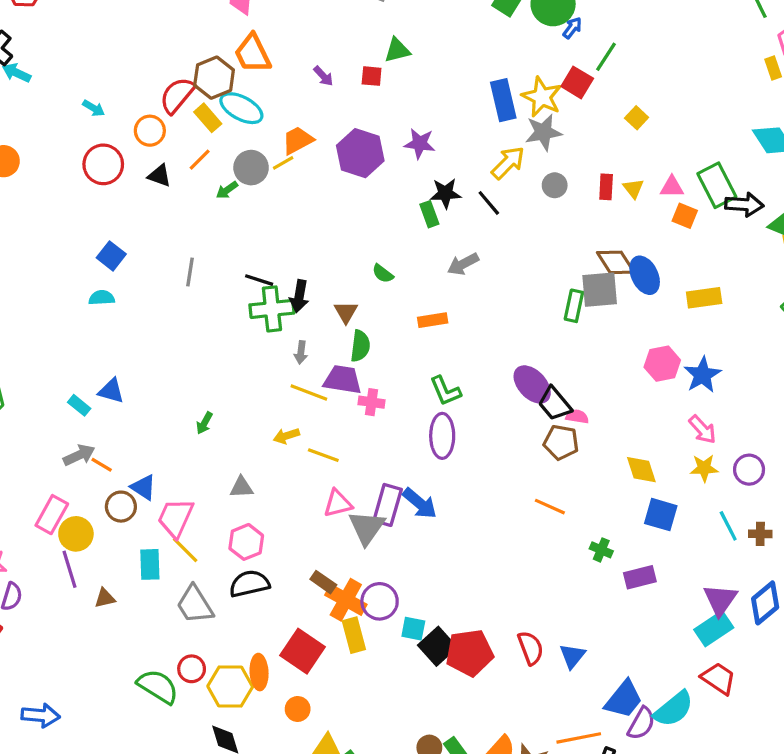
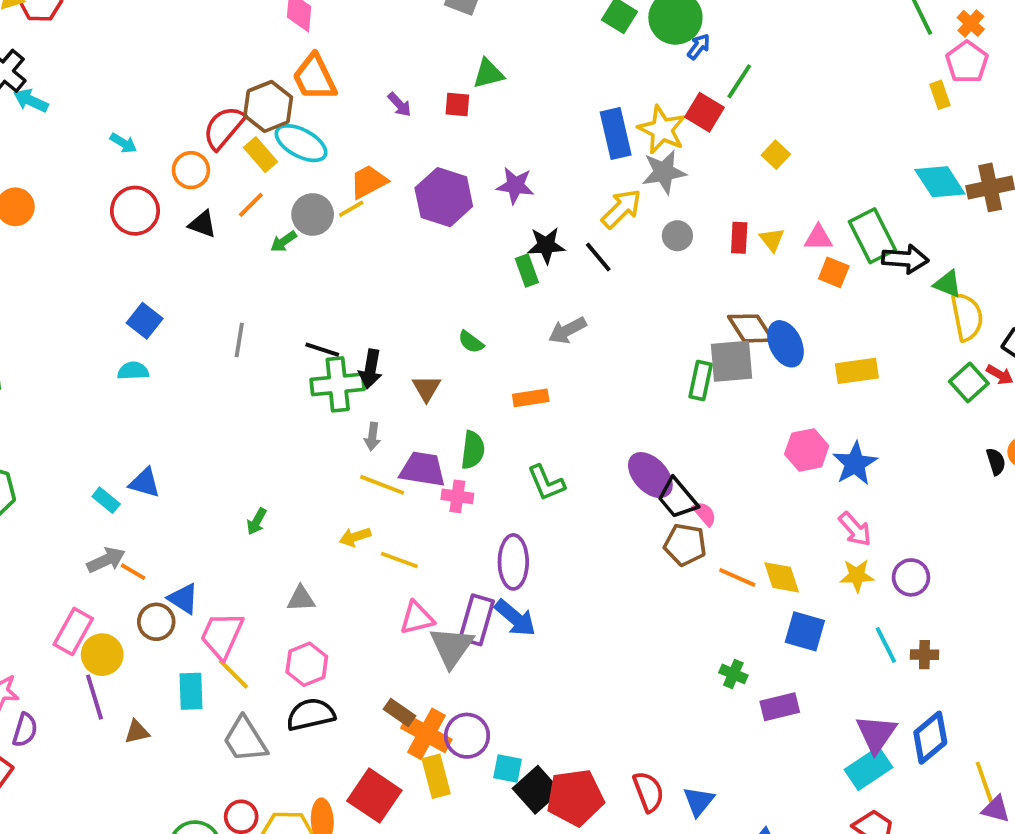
green semicircle: (360, 346) -> (473, 450), moved
pink semicircle: (577, 417) -> (704, 514), turned 40
purple ellipse: (442, 436) -> (513, 562), moved
orange line: (550, 507) -> (737, 577), moved

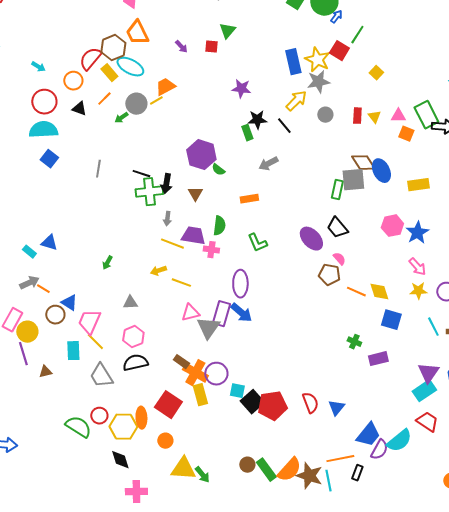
green triangle: (488, 74) -> (227, 31), turned -36
purple hexagon: (444, 197) -> (201, 155), moved
cyan semicircle: (133, 371) -> (43, 130), moved, size x1.8
black trapezoid: (677, 498) -> (337, 228), moved

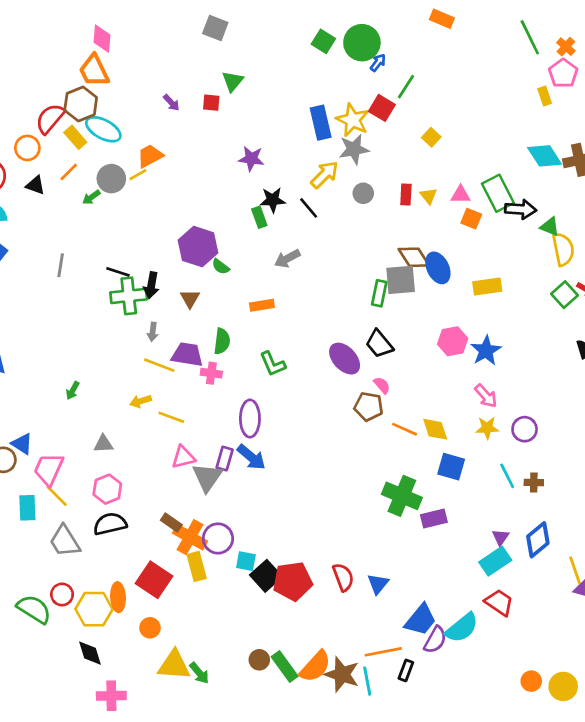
orange trapezoid: (137, 33) -> (94, 71), moved
purple rectangle: (221, 314) -> (225, 459), size x0.7
green cross: (354, 342) -> (402, 496), size x2.0
purple triangle: (428, 373) -> (501, 537), size x0.6

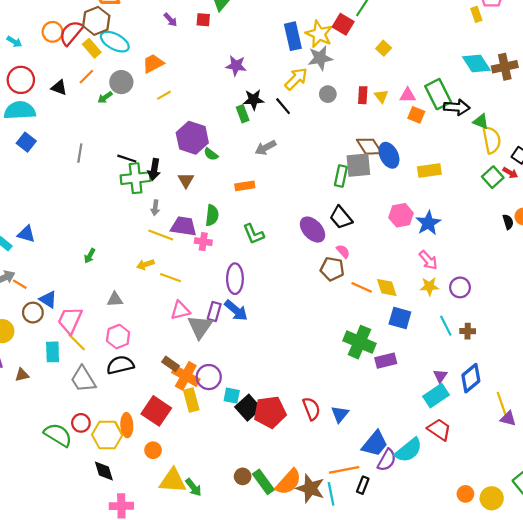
orange circle: (27, 148) -> (53, 32), moved
yellow line: (138, 175) -> (164, 95), moved

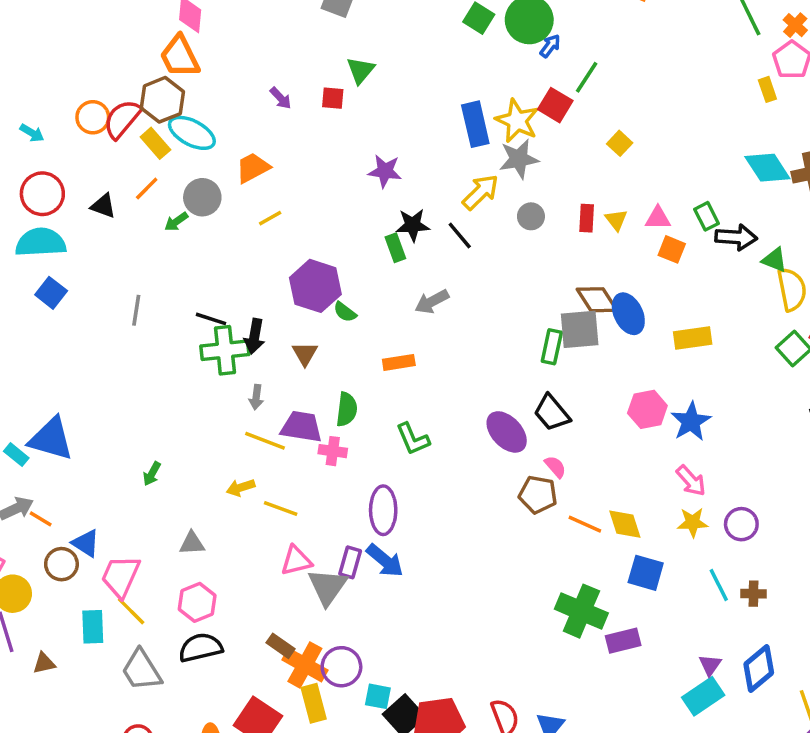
green rectangle: (438, 94) -> (707, 216), size x0.6
blue triangle: (26, 234) -> (51, 439), size x1.6

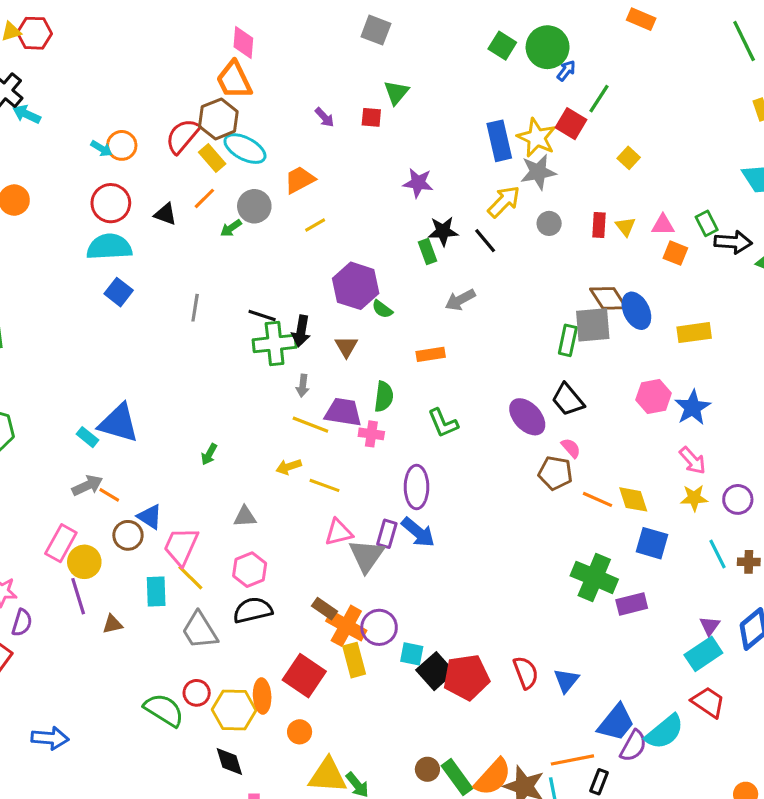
orange circle: (93, 117) -> (122, 145), moved

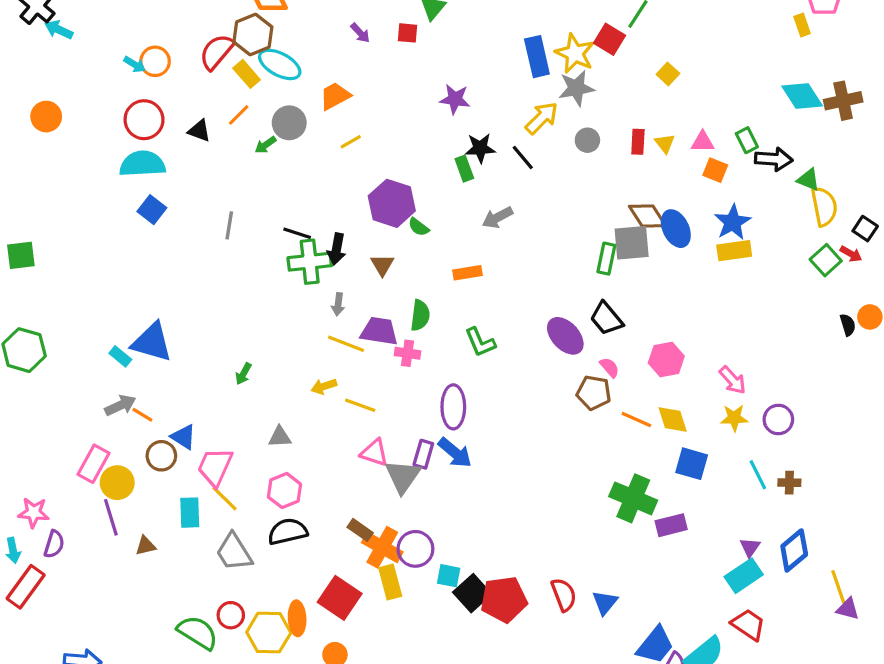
pink hexagon: (654, 397) -> (666, 360), moved
blue star: (693, 407) -> (733, 222), moved
pink triangle: (339, 532) -> (374, 453), turned 32

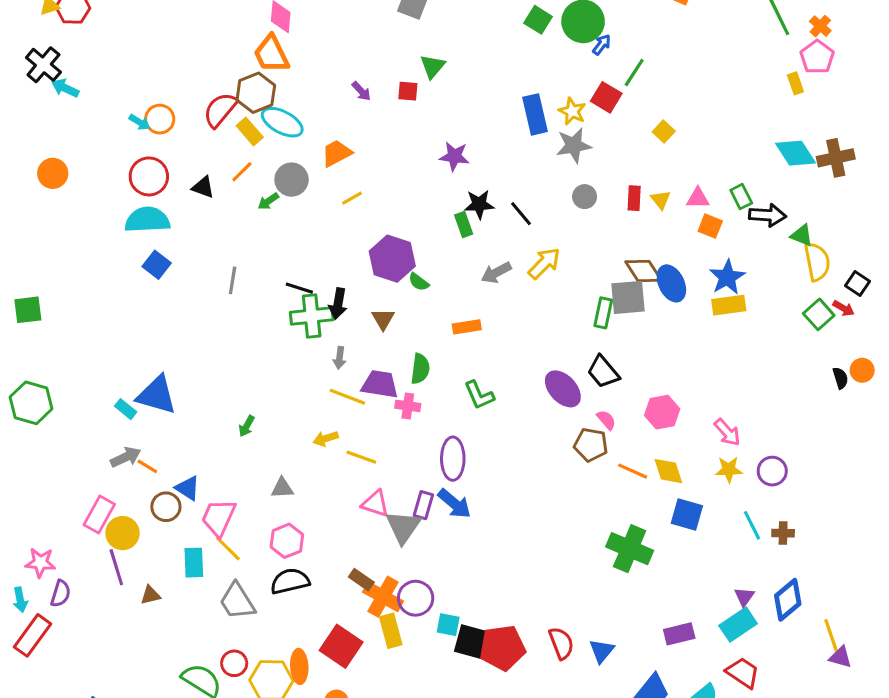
yellow star: (575, 53) -> (572, 111), size x0.7
yellow arrow: (542, 118) -> (544, 263), moved
purple rectangle: (671, 525) -> (679, 634), moved
black square: (472, 593) -> (471, 642), turned -33

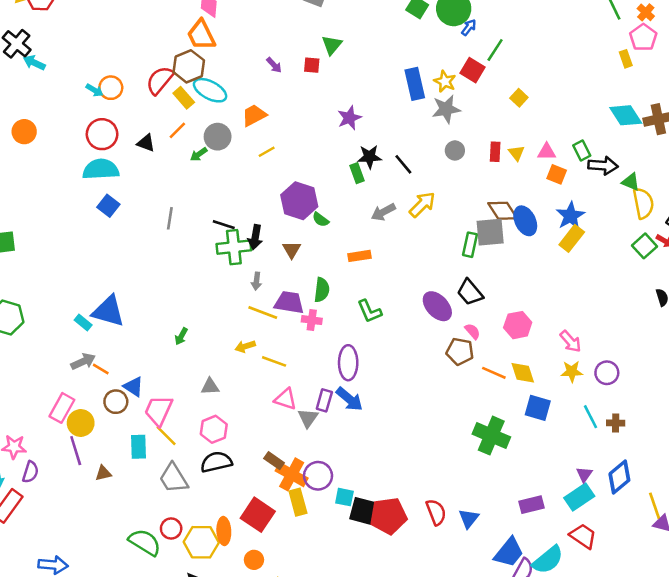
purple star: (454, 156) -> (349, 118), turned -30
yellow rectangle: (729, 305) -> (572, 238), turned -44
gray triangle: (403, 527) -> (308, 418), size x0.7

